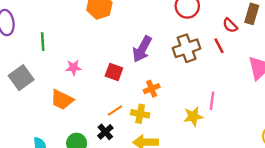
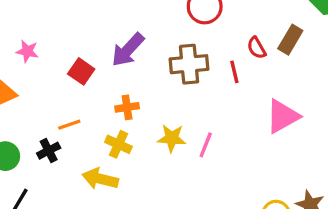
yellow cross: (140, 114) -> (118, 144), moved
yellow star: (193, 116) -> (172, 138), moved

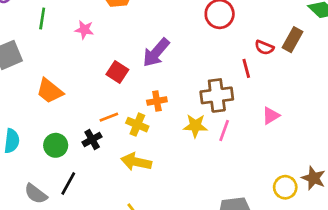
red semicircle: (257, 48) -> (264, 47), turned -36
pink star: (27, 51) -> (84, 30), moved
brown cross: (189, 64) -> (217, 95), moved
pink triangle: (283, 116) -> (271, 116), moved, size x0.6
yellow cross: (118, 144) -> (137, 125), moved

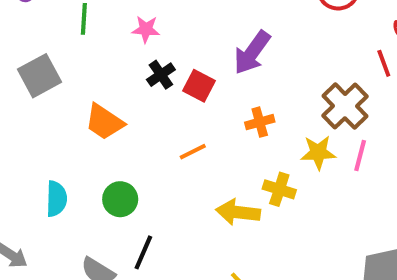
brown cross: (217, 95) -> (345, 106), turned -32
yellow cross: (137, 125) -> (279, 189), moved
black cross: (92, 139) -> (161, 75), moved

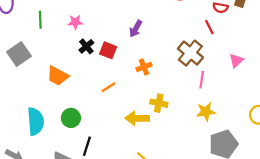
purple arrow: (252, 53) -> (136, 29), size x0.7
yellow star: (318, 153) -> (206, 112), moved
cyan semicircle: (56, 199) -> (35, 121), size x1.4

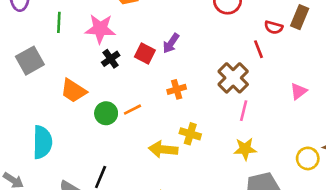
pink star: (75, 22) -> (100, 29), size x1.6
red square: (108, 50) -> (145, 54), moved
pink triangle: (236, 61) -> (299, 91), moved
green circle: (71, 118) -> (106, 113), moved

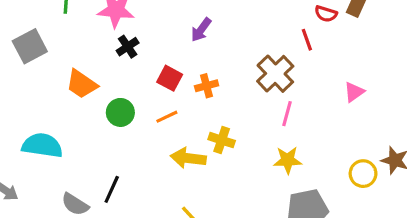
red square: (145, 54) -> (170, 78), moved
orange line: (132, 110) -> (167, 117), moved
cyan semicircle: (42, 142) -> (42, 145), turned -84

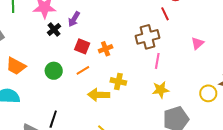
purple arrow: (201, 30) -> (74, 19), moved
brown cross: (275, 74) -> (147, 37), turned 35
orange trapezoid: (82, 84) -> (16, 66), moved

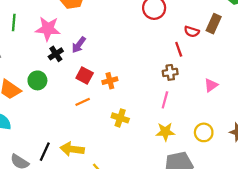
brown cross: (147, 37) -> (170, 72), moved, size x0.6
green circle: (54, 71) -> (37, 80), moved
yellow circle: (208, 93) -> (204, 132), moved
yellow arrow: (99, 95) -> (72, 149), moved

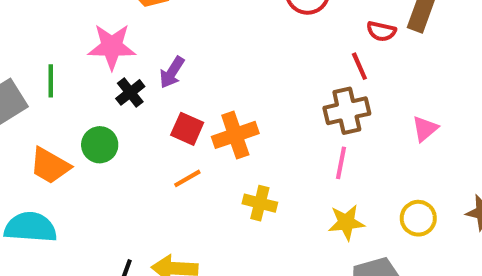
green line: (14, 22) -> (51, 81), moved
brown cross: (170, 72) -> (347, 111), size x1.5
orange cross: (110, 81) -> (235, 135), size x1.5

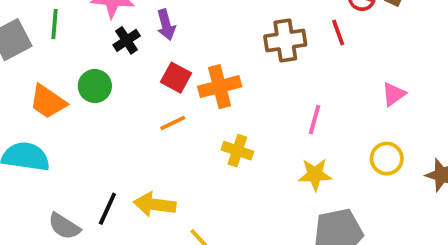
purple arrow: (172, 72) -> (166, 25), turned -52
brown cross: (347, 111) -> (285, 41), moved
yellow circle: (418, 218) -> (387, 159), moved

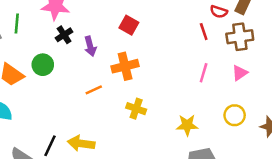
purple arrow: (166, 25) -> (90, 46), moved
brown cross: (285, 41) -> (240, 37), moved
red square: (176, 78) -> (129, 25), moved
pink line: (314, 120) -> (204, 73), moved

